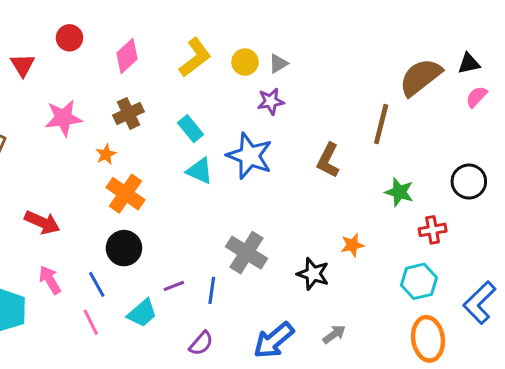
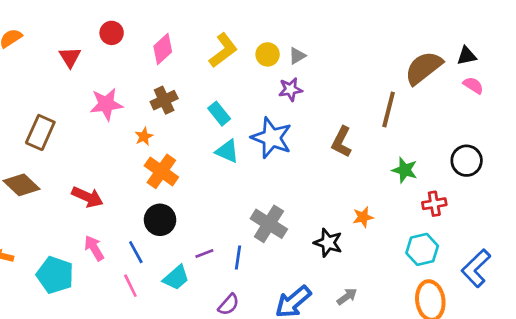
pink semicircle: (476, 97) -> (473, 85), turned 80

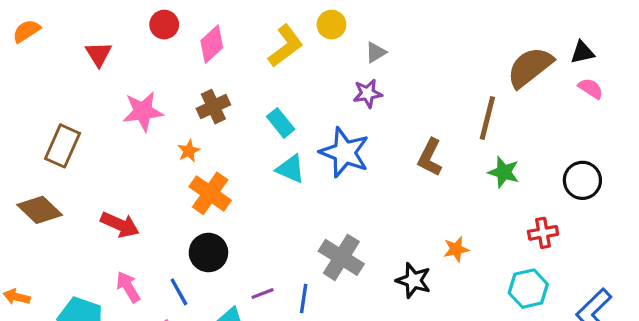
red circle: (112, 33) -> (164, 25), moved
yellow circle: (268, 54) -> (331, 25), moved
green star: (405, 170) -> (504, 172), moved

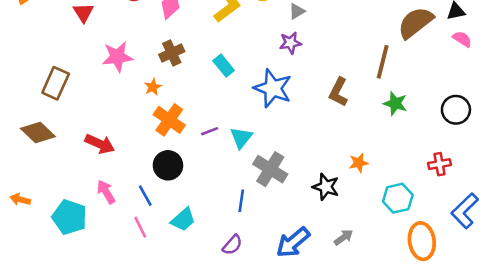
cyan triangle: (290, 169) -> (241, 138), moved, turned 45
red cross: (543, 233) -> (439, 164), moved
cyan hexagon: (528, 289) -> (398, 198), moved
purple line: (263, 294) -> (210, 131), moved

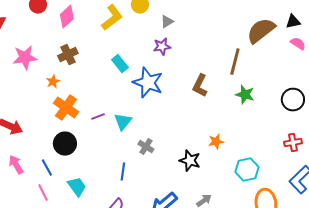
cyan rectangle: (224, 66) -> (120, 64), moved
red cross: (439, 164) -> (293, 143), moved
gray cross: (270, 169) -> (146, 147), size x0.6
cyan trapezoid: (183, 220) -> (77, 187), turned -85

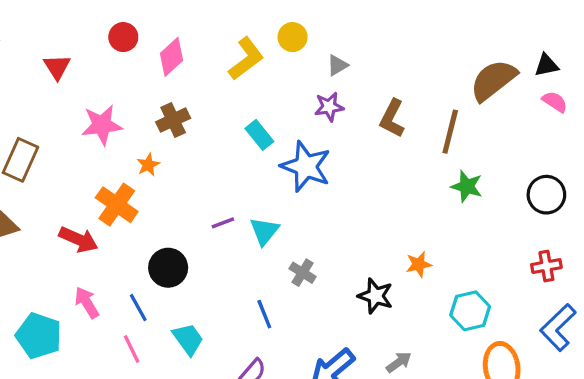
brown L-shape: (200, 86) -> (392, 118), moved
orange cross: (66, 108) -> (117, 205), moved
blue line: (123, 172) -> (264, 314), turned -30

